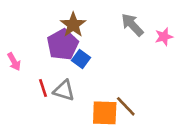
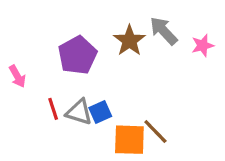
brown star: (73, 25) -> (129, 41), moved
blue square: (81, 59) -> (100, 112), moved, turned 30

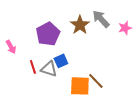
blue square: (100, 112) -> (61, 61), moved

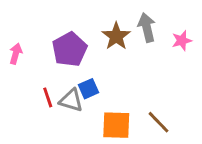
gray arrow: (101, 19) -> (147, 27), turned 30
pink arrow: (11, 47) -> (16, 54), moved, turned -136
brown line: (96, 81) -> (158, 122), moved

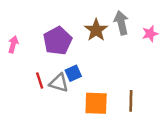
brown line: (158, 122) -> (131, 101), turned 45

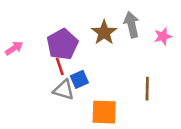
pink arrow: (13, 44) -> (14, 48), turned 42
red line: (40, 80) -> (60, 66), moved
brown line: (131, 101) -> (147, 89), moved

